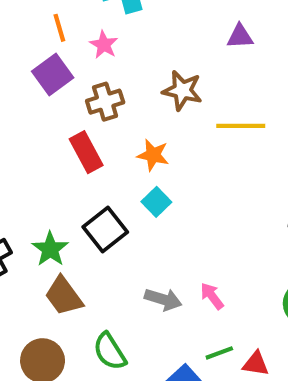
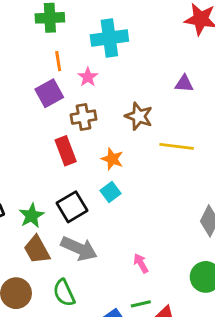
gray arrow: (163, 299) -> (79, 249), moved, size x1.4

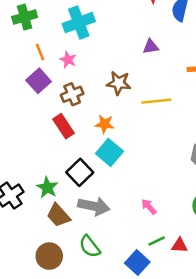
cyan square: (110, 192) -> (109, 152), size x1.5

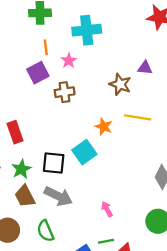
brown star: (119, 83) -> (120, 84), moved
orange star: (105, 124) -> (104, 127), moved
red rectangle: (64, 126) -> (15, 132), moved
black square: (80, 172) -> (54, 163), turned 35

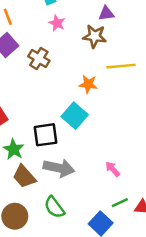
pink star: (69, 61) -> (57, 23), moved
purple triangle: (145, 68) -> (106, 13), moved
brown cross: (65, 92) -> (39, 59), turned -36

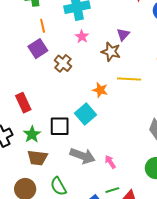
purple triangle: (106, 13) -> (123, 34), turned -48
gray arrow: (59, 168) -> (83, 156), moved
brown trapezoid: (24, 177) -> (37, 158), turned -50

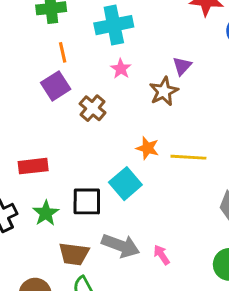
brown star: (111, 52) -> (164, 91), turned 30
yellow line: (129, 79) -> (188, 157), moved
red rectangle: (23, 103) -> (33, 166), turned -72
brown trapezoid: (37, 158) -> (74, 254), moved

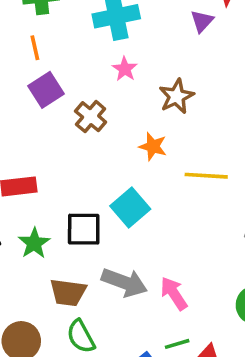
orange line: (63, 52) -> (35, 48), moved
purple triangle: (182, 66) -> (202, 21), moved
orange star: (147, 148) -> (153, 147), moved
pink arrow: (162, 255) -> (174, 293), size x1.4

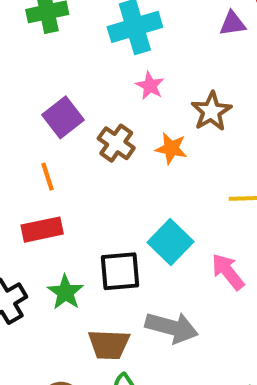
purple triangle: (202, 21) -> (232, 24), turned 45
orange line: (35, 48) -> (48, 177), moved
orange star: (153, 147) -> (171, 148), moved
pink arrow: (174, 293) -> (228, 272), moved

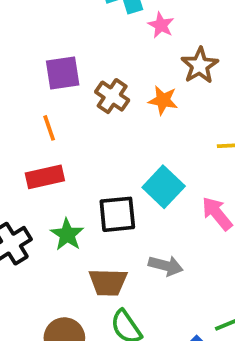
pink star: (150, 86) -> (161, 25), moved
purple square: (63, 117) -> (63, 73), turned 30
gray arrow: (172, 327) -> (166, 266), size x0.7

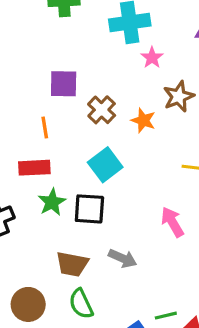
cyan square: (164, 187) -> (105, 165), moved
green star: (67, 235) -> (52, 202), moved

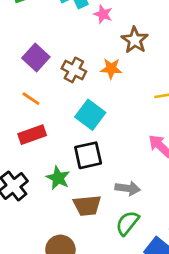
purple square: (64, 84) -> (36, 58), turned -32
orange line: (45, 128) -> (31, 99), turned -30
green star: (52, 202) -> (58, 178), moved
green semicircle: (81, 304) -> (127, 223), moved, turned 80

